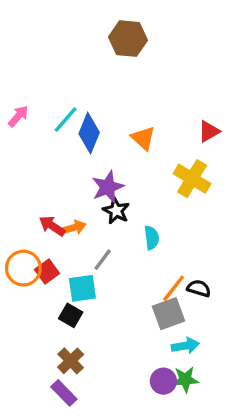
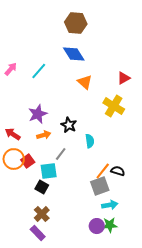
blue diamond: (89, 133) -> (74, 54), moved, turned -55
purple star: (108, 187) -> (38, 114), moved
red arrow: (52, 226) -> (13, 134), moved

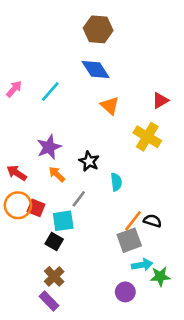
orange arrow: (44, 135) -> (57, 174), turned -120
red square: (28, 161) -> (36, 208), turned -32
green star: (110, 225) -> (160, 276), moved

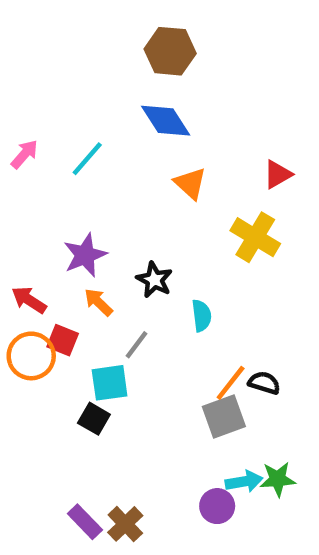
red square: (36, 208) -> (63, 340), moved
cyan arrow: (142, 265) -> (244, 481), moved
brown cross: (54, 276) -> (125, 524), moved

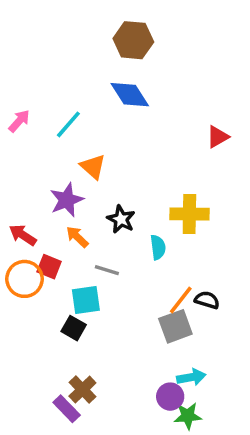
orange triangle: (190, 183) -> (93, 167), moved
yellow cross: (255, 237) -> (189, 214), moved, turned -30
gray line: (136, 345) -> (107, 270), turned 70
green star: (278, 479) -> (188, 416), moved
brown cross: (125, 524) -> (82, 390), moved

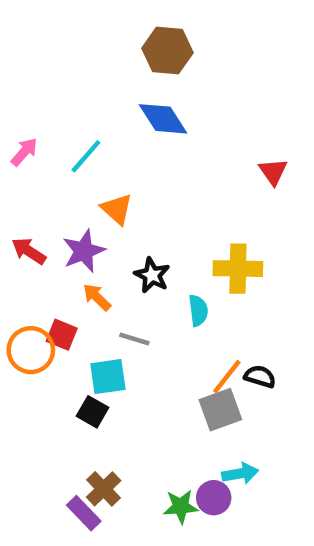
red triangle: (218, 137) -> (273, 172), turned -35
red arrow: (23, 235) -> (29, 251), moved
green star: (188, 416) -> (181, 507), moved

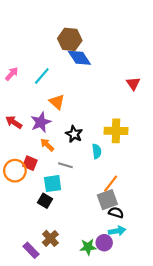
brown hexagon: (167, 50) -> (70, 39), moved
black semicircle: (260, 377) -> (116, 213), moved
purple rectangle: (84, 513) -> (31, 250), moved

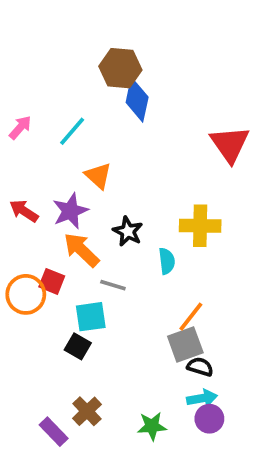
blue diamond: (79, 58) -> (137, 100), turned 45
red triangle: (133, 84) -> (230, 144), size x1.6
orange arrow: (47, 145) -> (81, 250), size x1.5
purple circle: (104, 243) -> (209, 419), moved

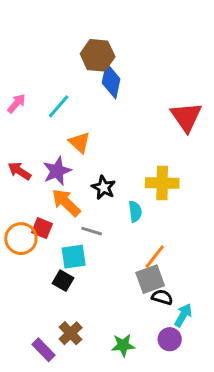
cyan arrow: (202, 398) -> (183, 315), moved, turned -50

